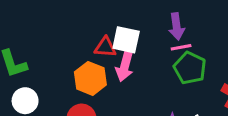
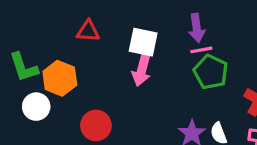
red triangle: (105, 47) -> (88, 31), moved
orange hexagon: (90, 78) -> (60, 78), moved

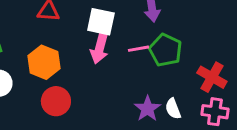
pink line: (201, 50) -> (138, 49), moved
orange hexagon: (60, 78) -> (44, 62), moved

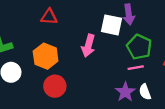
white square: (101, 22) -> (111, 25), moved
pink line: (138, 49) -> (136, 68), moved

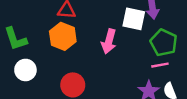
orange hexagon: (46, 56) -> (63, 36), moved

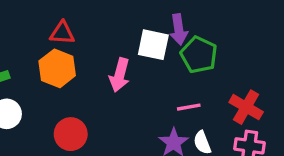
green pentagon: (164, 43) -> (199, 55), moved

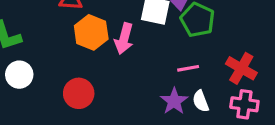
orange hexagon: (57, 68) -> (91, 32), moved

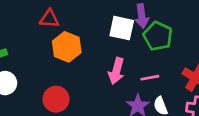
pink arrow: (124, 39) -> (116, 71), moved

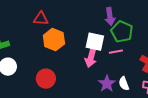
white square: (122, 28) -> (95, 42), moved
pink line: (150, 78) -> (116, 52), moved

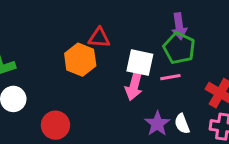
purple arrow: (110, 17) -> (179, 26), moved
red triangle: (41, 19) -> (99, 38), moved
red circle: (46, 79) -> (55, 125), moved

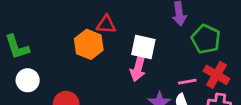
green pentagon: (179, 48) -> (206, 39), moved
pink line: (170, 77) -> (187, 82), moved

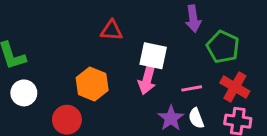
orange hexagon: (89, 44) -> (92, 84), moved
pink line: (187, 82) -> (192, 88), moved

